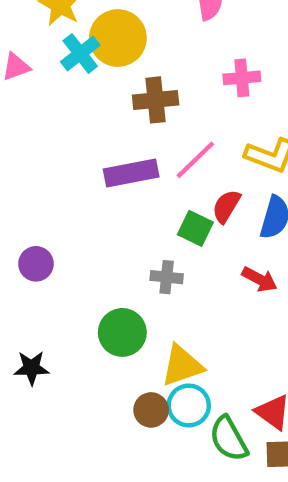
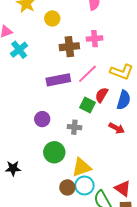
yellow circle: (118, 38) -> (52, 18), size x0.6
cyan cross: (80, 54) -> (19, 50), moved
pink cross: (242, 78) -> (95, 39), moved
purple circle: (36, 264) -> (42, 119), moved

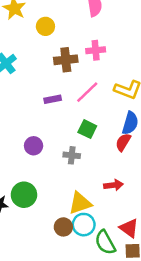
purple rectangle: (58, 80) -> (53, 99), size x0.6
red semicircle: (102, 95) -> (123, 142), moved
red arrow: (117, 128) -> (114, 185), moved, turned -35
green circle: (54, 152) -> (24, 195), moved

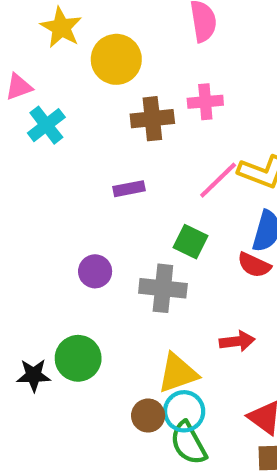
yellow circle: (45, 26) -> (116, 59), size x1.5
pink line: (87, 92) -> (218, 180), moved
red semicircle: (123, 142) -> (254, 265), turned -96
gray cross: (72, 155) -> (163, 288), size x1.5
green semicircle: (105, 242) -> (188, 443), moved

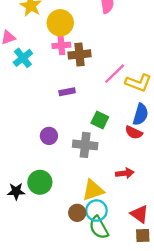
pink cross: (205, 102) -> (61, 45), moved
pink line: (218, 180) -> (115, 74), moved

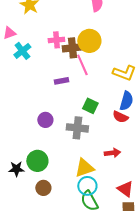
yellow circle: (60, 23) -> (89, 41), moved
pink line: (115, 74) -> (82, 65), moved, turned -70
brown circle: (77, 213) -> (43, 188), moved

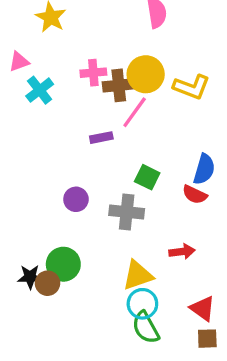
pink line: (82, 65) -> (135, 112), turned 60
yellow L-shape: (124, 73) -> (192, 87), moved
brown circle: (43, 188) -> (47, 283), moved

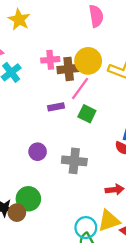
green square: (147, 177) -> (87, 114), moved
yellow triangle: (138, 275) -> (109, 221), moved

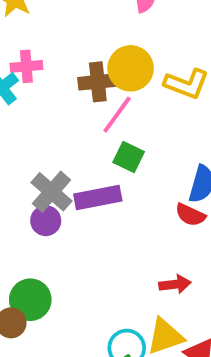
pink cross: (50, 60) -> (26, 66), moved
purple rectangle: (56, 107) -> (98, 198), moved, size x1.6
gray cross: (74, 161) -> (52, 192), moved, turned 35

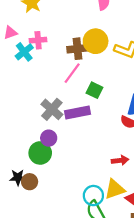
pink line: (117, 115) -> (72, 73), moved
purple circle: (46, 221) -> (49, 138), moved
green circle: (30, 300) -> (40, 153), moved

